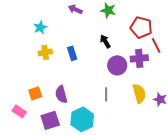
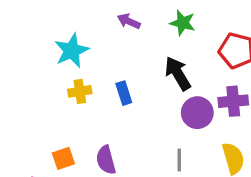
cyan star: (40, 27) -> (72, 51), size x1.5
black arrow: (105, 41) -> (178, 73), size x1.5

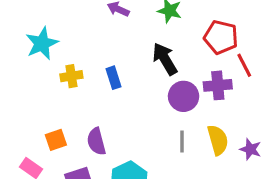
cyan star: (72, 51) -> (42, 43), moved
gray line: (179, 160) -> (182, 141), moved

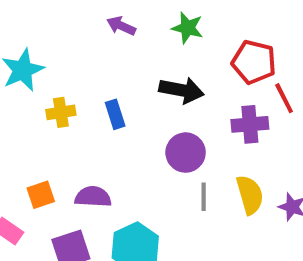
black arrow: (165, 59) -> (182, 90), turned 132
purple circle: (184, 96) -> (186, 153), moved
purple semicircle: (96, 141) -> (93, 197), turned 108

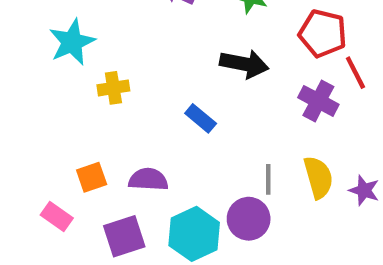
blue rectangle: (115, 114) -> (201, 118), moved, turned -32
purple cross: (250, 124) -> (318, 101), turned 33
purple circle: (186, 153) -> (249, 219), moved

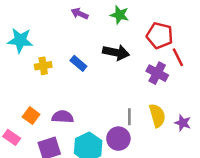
cyan star: (72, 42) -> (20, 40), turned 30
blue rectangle: (201, 118) -> (78, 63), moved
orange square: (92, 177) -> (31, 116), turned -35

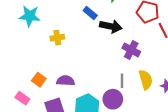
blue rectangle: (78, 63) -> (90, 13), moved
yellow cross: (43, 66) -> (57, 38), moved
purple cross: (157, 73) -> (131, 50), moved

